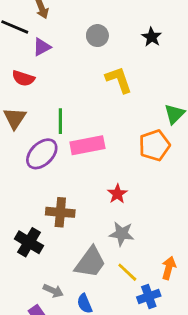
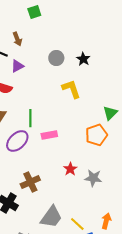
black star: (152, 37) -> (83, 59), moved
pink rectangle: (87, 145) -> (49, 135), size x0.7
brown cross: (60, 212) -> (30, 182), turned -30
gray star: (122, 234) -> (93, 178), moved

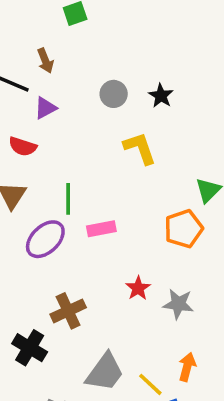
orange arrow: (106, 221) -> (187, 367), moved

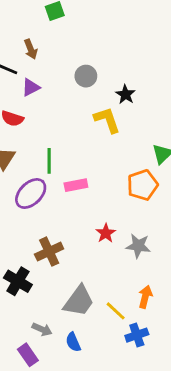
black star: (161, 96) -> (126, 94), moved

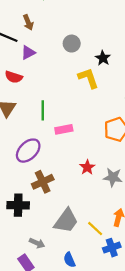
purple ellipse: (31, 194) -> (28, 151), moved
black cross: (18, 281) -> (18, 205), turned -30
blue semicircle: (73, 342) -> (69, 260), moved

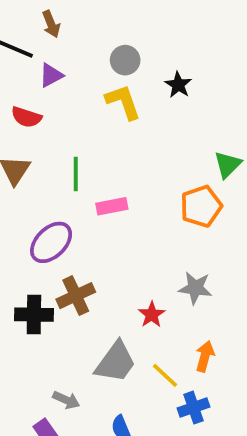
yellow L-shape: (88, 78) -> (123, 102), moved
red star: (87, 167) -> (152, 315), moved
black cross: (18, 205) -> (34, 315), moved

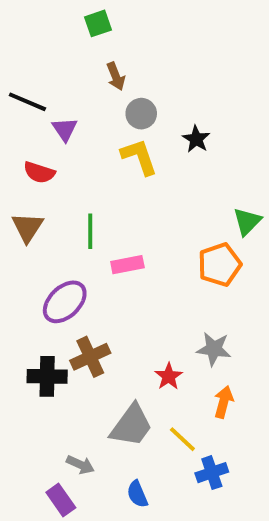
brown arrow: (51, 24) -> (116, 76), moved
purple triangle: (51, 75) -> (65, 129), turned -36
orange arrow: (205, 356) -> (224, 402), moved

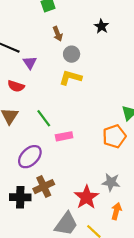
black star: (196, 139) -> (101, 26), moved
yellow L-shape: (139, 157) -> (70, 78), turned -55
green line: (90, 231) -> (44, 118), turned -36
red star: (169, 376) -> (86, 197), size x1.6

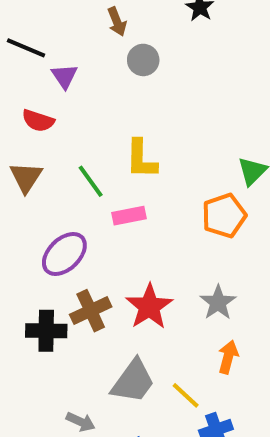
yellow L-shape: (70, 78) -> (141, 159), moved, turned -105
gray star: (111, 182) -> (218, 302), turned 30
red star: (86, 197) -> (149, 307), moved

